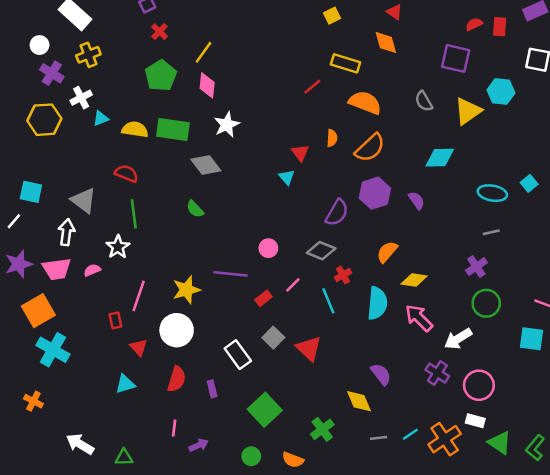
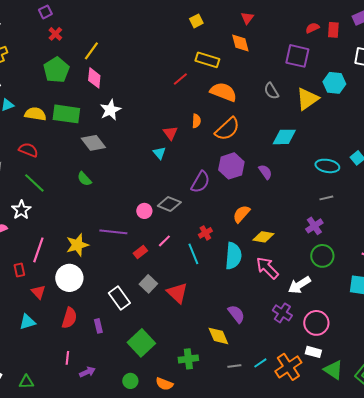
red triangle: (394, 12) -> (247, 18), turned 32
green line: (134, 214) -> (34, 183), turned -40
gray diamond: (321, 251) -> (169, 204), moved
green cross: (322, 429) -> (188, 359), turned 30

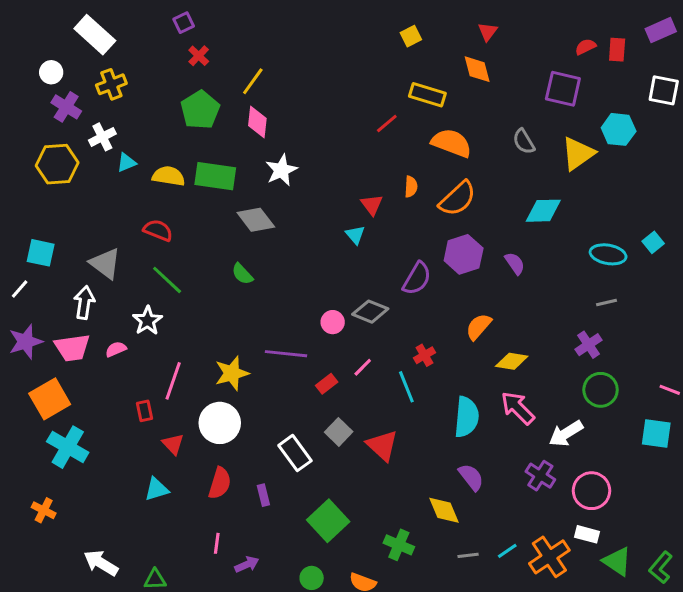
cyan semicircle: (233, 256) -> (467, 417), moved
green cross: (188, 359) -> (399, 545), turned 30

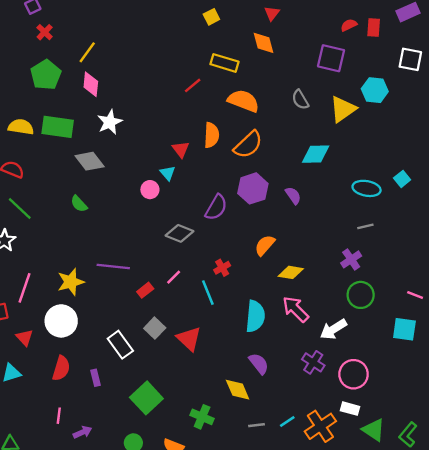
orange semicircle: (411, 187) -> (211, 135), size x1.5
pink circle: (333, 322) -> (150, 190), moved

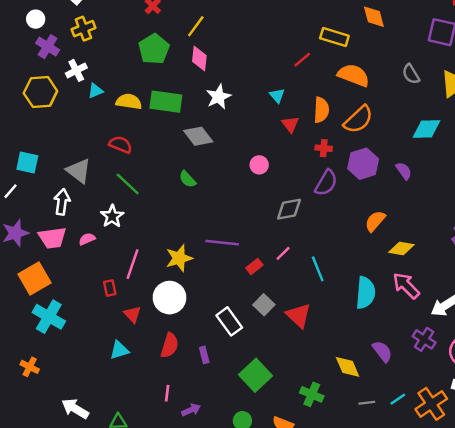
cyan triangle: (168, 173) -> (277, 96), moved
gray diamond: (180, 233) -> (289, 209), turned -32
red cross: (222, 268) -> (324, 148), moved, turned 35
purple semicircle: (259, 364) -> (382, 351), moved

